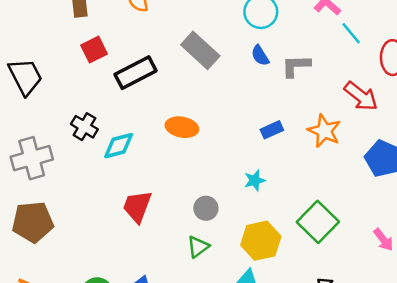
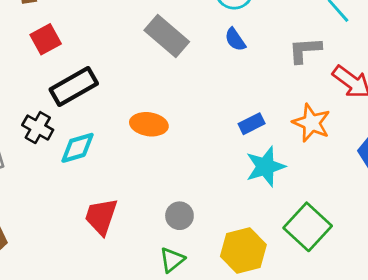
gray L-shape: (296, 66) -> (305, 50), moved
black rectangle: (136, 73) -> (74, 87), moved
cyan star: (255, 180) -> (265, 167), moved, size x1.6

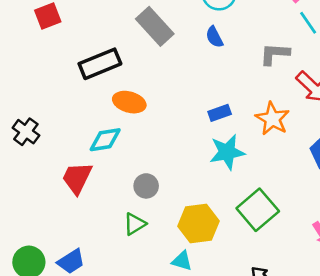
black rectangle: (74, 87) -> (100, 64), moved
black cross: (38, 128) -> (26, 132), moved
cyan diamond: (77, 148) -> (105, 140), moved

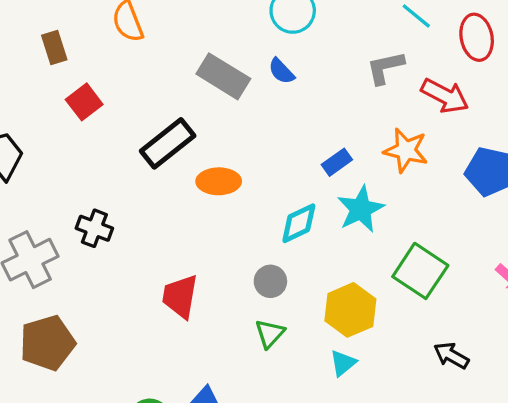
blue semicircle: (214, 37) -> (281, 71), moved
black cross: (26, 132) -> (94, 228), moved
cyan diamond: (105, 140) -> (299, 223), moved
cyan triangle: (182, 261) -> (343, 363), turned -40

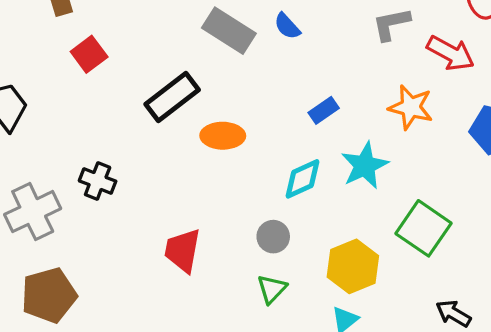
blue rectangle: (337, 162) -> (324, 110), moved

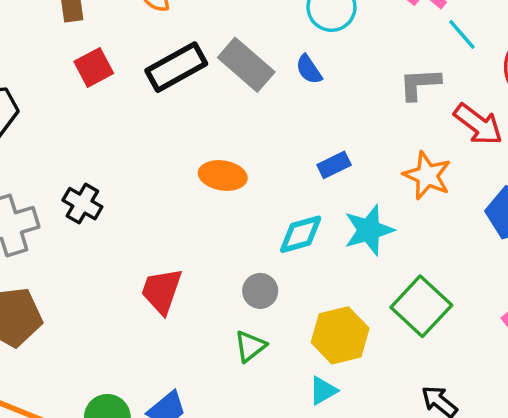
black rectangle: (172, 97) -> (176, 67), moved

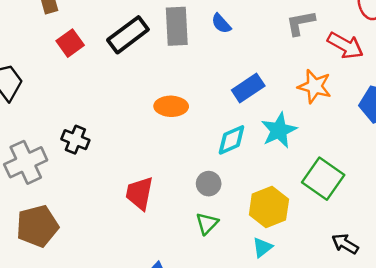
gray rectangle: (246, 65) -> (177, 26), turned 54
blue rectangle: (334, 165) -> (248, 88), size x1.4

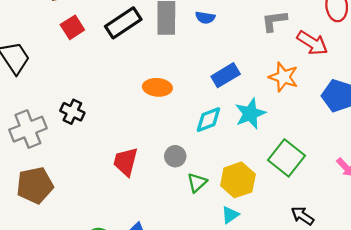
blue semicircle: (221, 24) -> (205, 18), turned -42
gray circle: (209, 184) -> (175, 156), moved
green triangle: (207, 223) -> (197, 183), moved

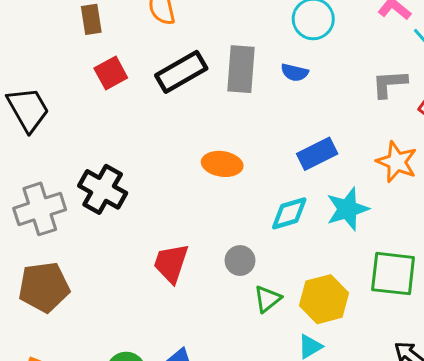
black cross: (72, 112) -> (103, 189), size x1.4
green square: (286, 158) -> (393, 274), turned -36

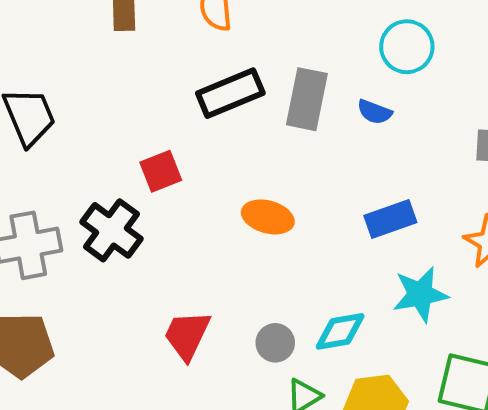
red square: (111, 73) -> (161, 171), moved
cyan diamond: (289, 213) -> (340, 331), moved

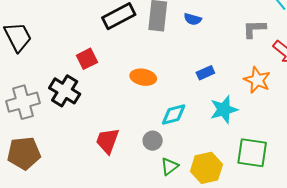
blue rectangle: (390, 219) -> (205, 73), size x0.7
cyan diamond: (340, 331) -> (174, 114), moved

